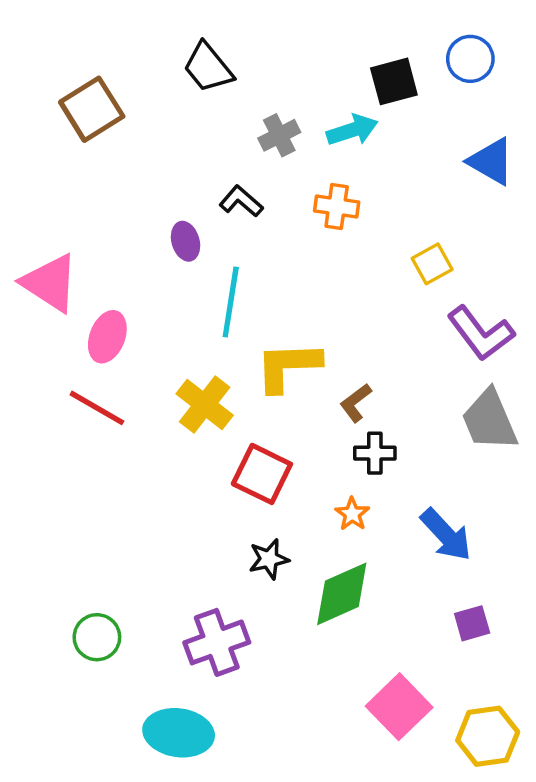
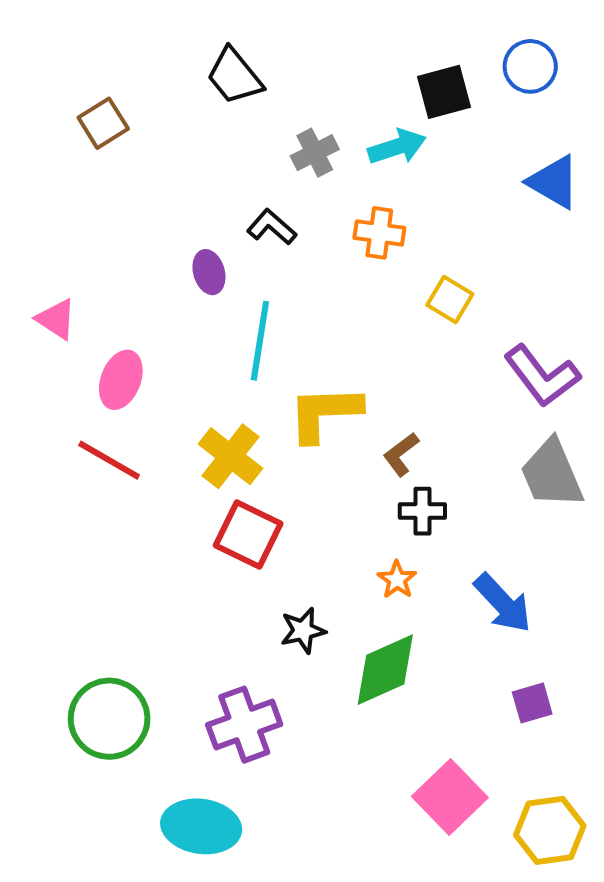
brown square: (92, 109) -> (103, 123), size x0.7
yellow square: (432, 264) -> (450, 300), moved, turned -30
pink triangle: (50, 283) -> (56, 319), size x0.6
red square: (262, 474) -> (248, 535), moved
green circle: (97, 637) -> (109, 719), size x1.5

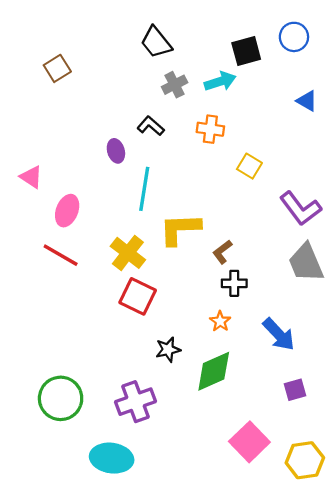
black trapezoid: (234, 76) -> (156, 42), moved
blue triangle: (554, 182) -> (307, 101), size x0.7

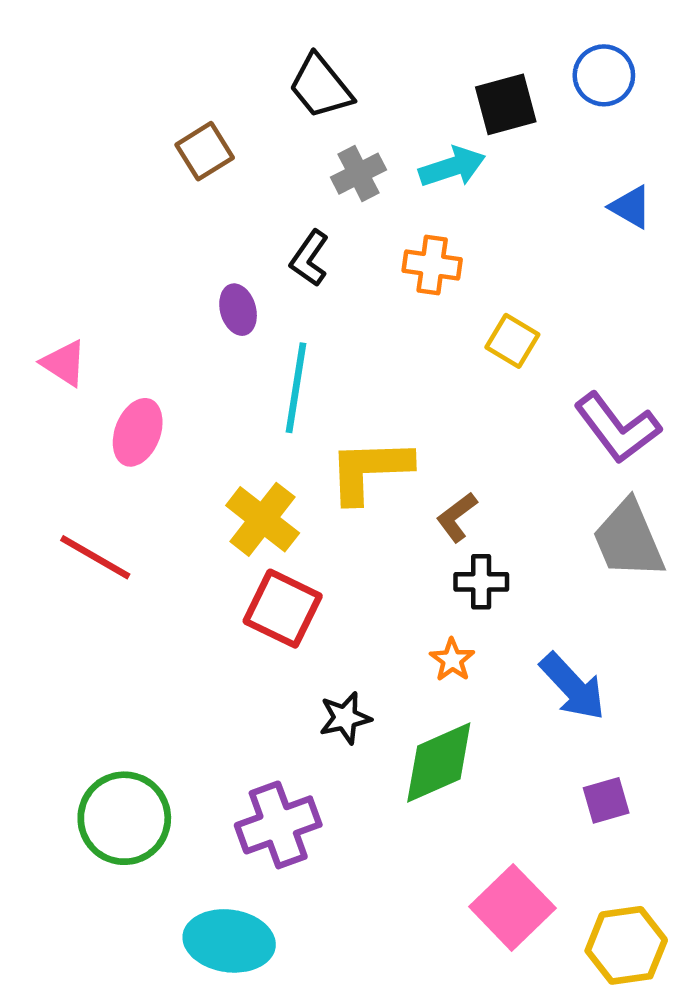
brown square: (57, 68) -> (205, 151), moved
black L-shape: (151, 126) -> (309, 258), turned -96
red line: (61, 255) -> (95, 557), moved

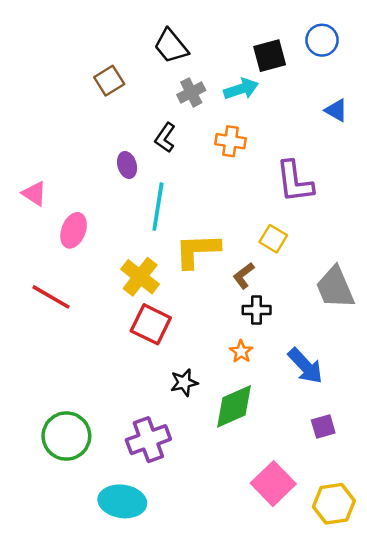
yellow square: (512, 341) -> (273, 239), moved
purple L-shape: (617, 428) -> (295, 182), moved, turned 30

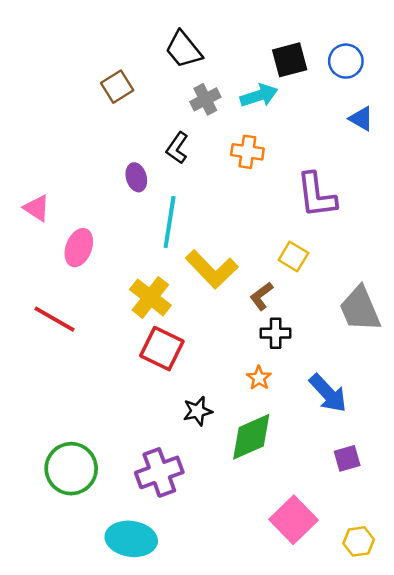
blue circle: (322, 40) -> (346, 61), moved
yellow L-shape: (197, 251) -> (212, 269), turned -132
yellow hexagon: (334, 504) -> (359, 541), size x0.7

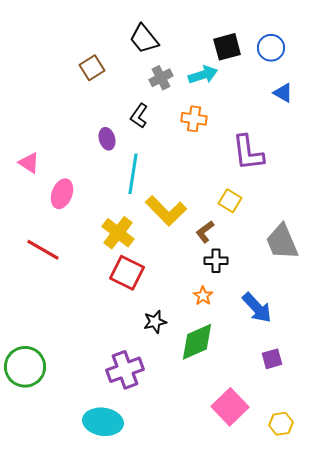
green circle: (71, 469) -> (25, 367), moved

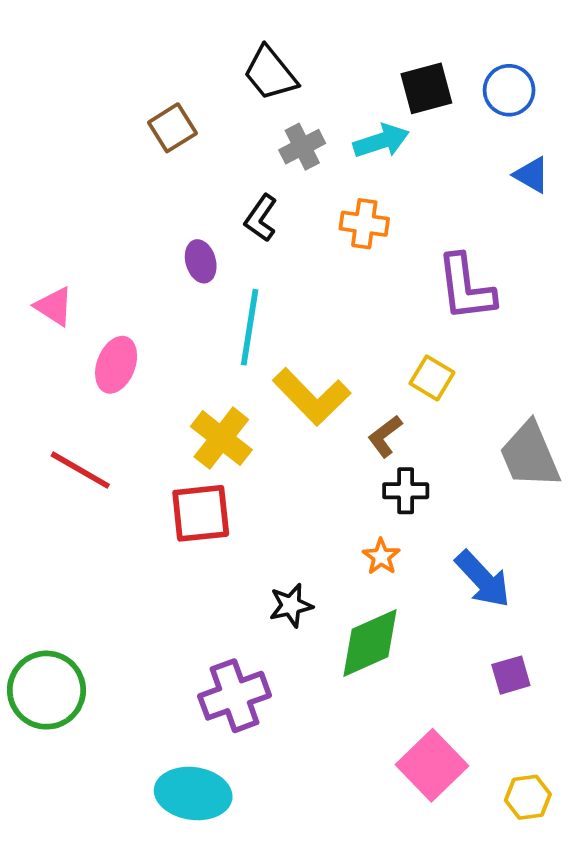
red square: (127, 273) -> (201, 513), moved, turned -32

